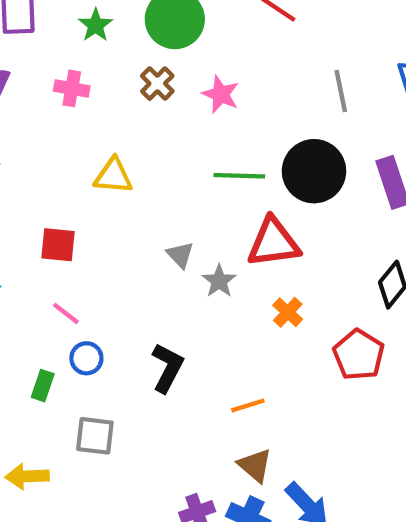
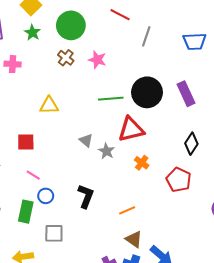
pink cross: (72, 88) -> (13, 64), moved
gray line: (341, 91) -> (146, 36), moved, turned 36
green rectangle: (43, 386) -> (26, 212), size x1.5

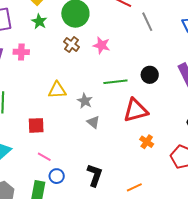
gray line: (146, 36) -> (147, 22), turned -42
black circle: (147, 92) -> (150, 75), size x0.6
gray star: (106, 151) -> (85, 101), moved

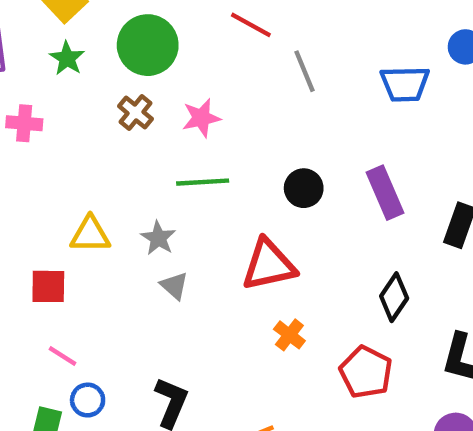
pink star: (102, 45) -> (201, 118), turned -30
green line: (115, 82) -> (203, 182), moved
yellow triangle: (57, 90) -> (90, 235), moved

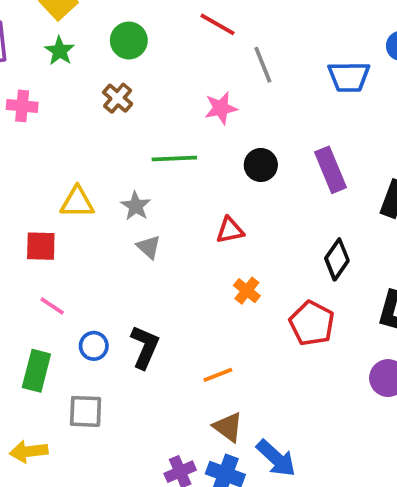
green circle: (148, 45) -> (129, 40), size x0.7
pink star: (201, 118) -> (221, 108), moved
red triangle: (269, 265) -> (230, 230), size x0.6
blue circle: (88, 400) -> (94, 346), moved

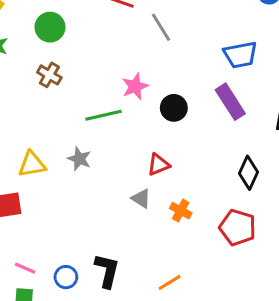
blue trapezoid: (349, 77) -> (240, 55), moved
pink star: (221, 108) -> (135, 86), moved
gray triangle: (149, 247) -> (141, 198), moved
pink line: (52, 306) -> (25, 268), moved

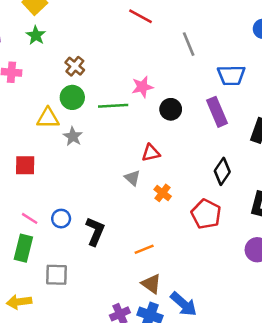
green circle: (50, 27) -> (72, 97), moved
gray line: (161, 27) -> (189, 44), moved
gray star: (79, 159) -> (73, 136), moved
yellow triangle: (32, 164) -> (48, 118), moved
blue circle: (66, 277) -> (61, 219), moved

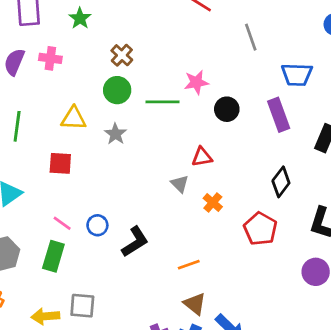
yellow triangle: (48, 118) -> (74, 118), moved
black L-shape: (95, 231) -> (135, 242), turned 32
gray square: (56, 275) -> (82, 306), moved

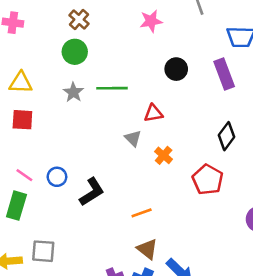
pink star: (196, 82) -> (151, 21), moved
green line: (162, 102) -> (112, 88), moved
yellow triangle: (74, 118) -> (21, 83), moved

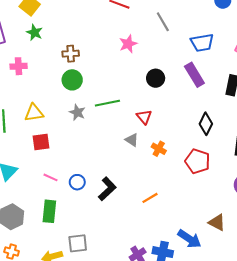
brown cross: (79, 19) -> (71, 54), turned -35
red triangle: (153, 113) -> (144, 117), turned -49
pink line: (24, 175) -> (51, 177), moved
brown triangle: (147, 249) -> (217, 222), moved

